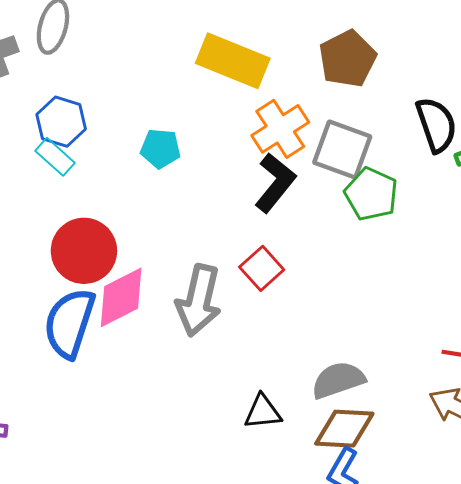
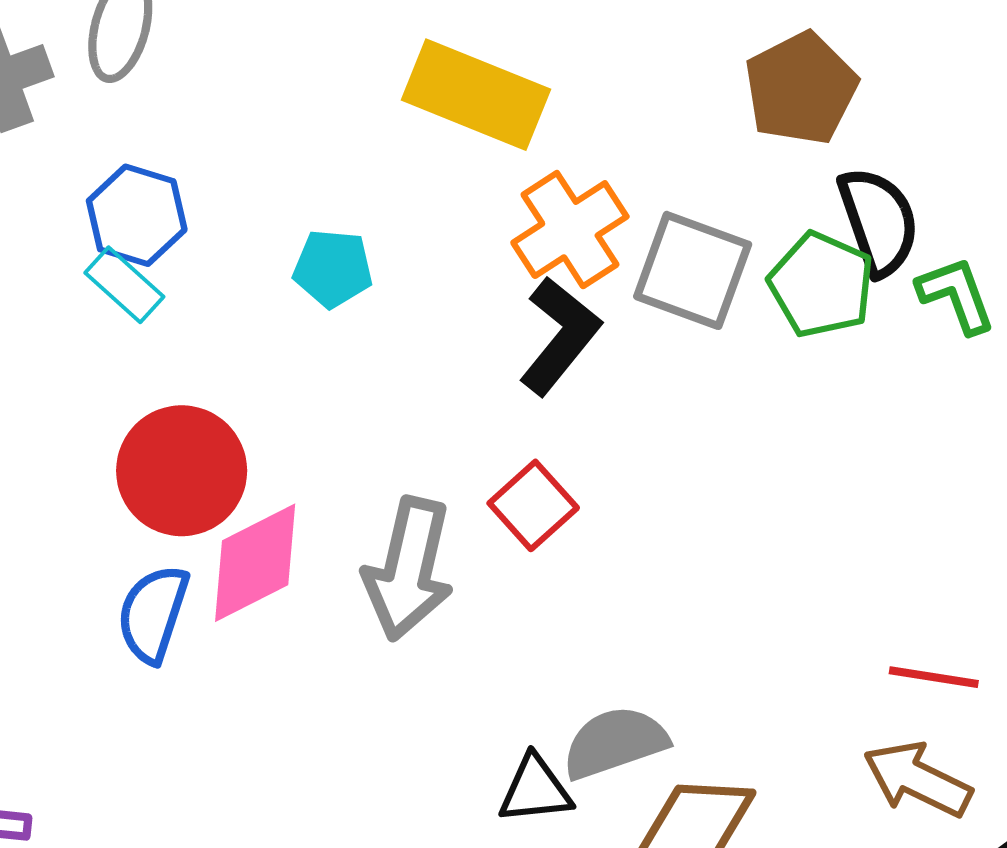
brown pentagon: (347, 59) -> (801, 89), moved
green pentagon: (371, 194) -> (821, 285), moved
blue semicircle: (69, 323) -> (153, 614), size x0.7
gray semicircle: (338, 380) -> (615, 743), moved

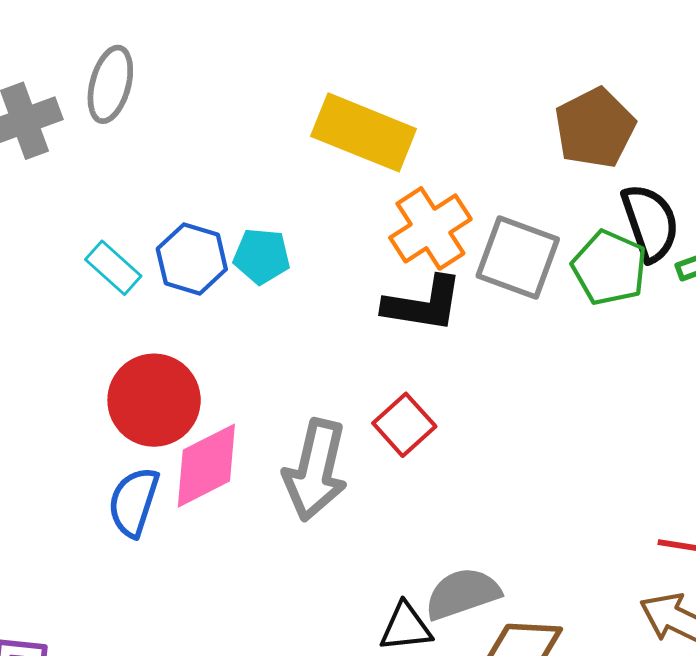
blue hexagon: (137, 215) -> (192, 259), moved
black L-shape: (560, 336) -> (423, 304), turned 60

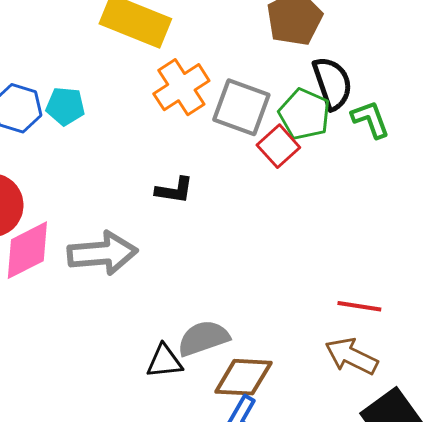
black L-shape: (423, 304) -> (174, 190), moved, size x0.7
red square: (404, 425) -> (278, 146), moved
gray arrow: (316, 470) -> (102, 253), turned -108

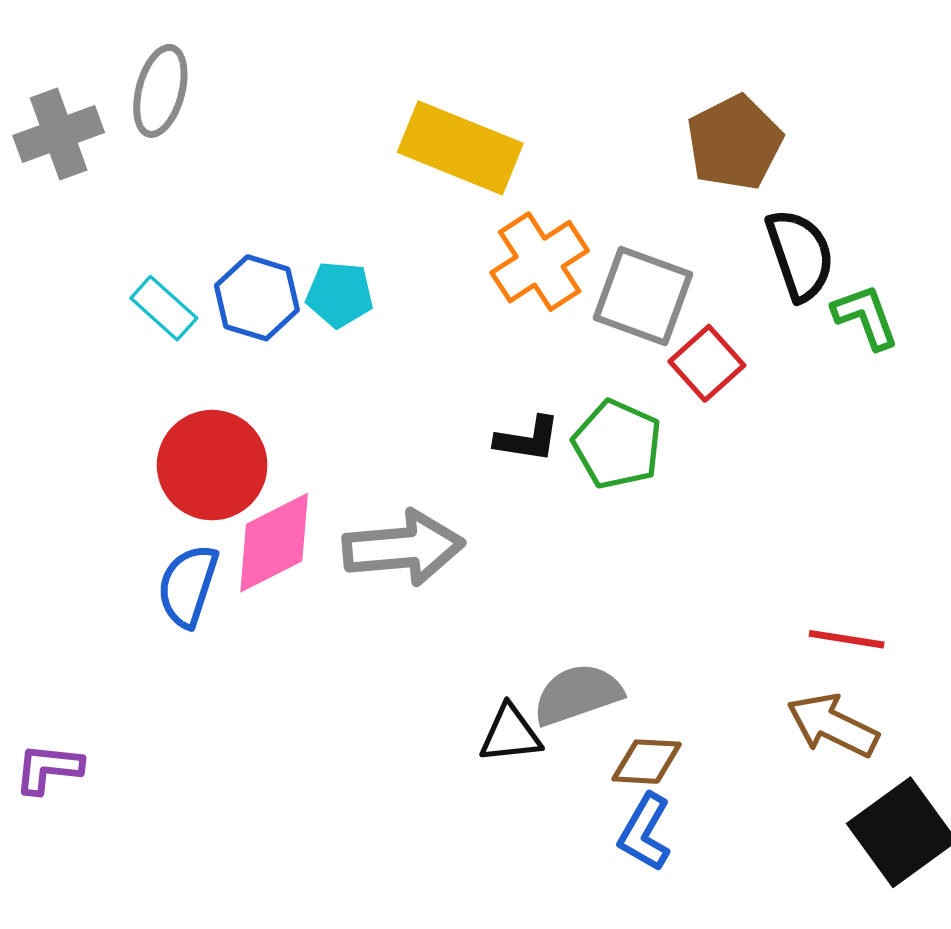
green pentagon: (304, 114) -> (617, 444), moved
brown diamond: (243, 377) -> (647, 762), size x0.7

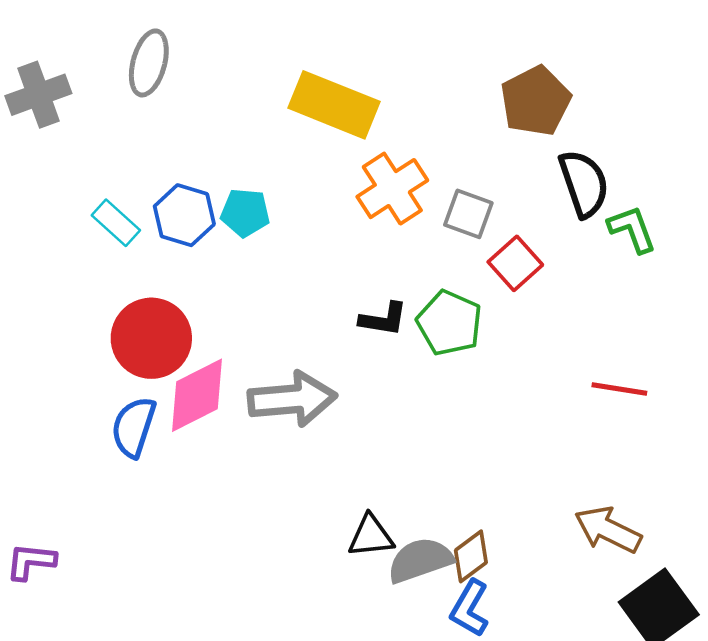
gray ellipse: (160, 91) -> (149, 63), moved
gray square: (643, 296) -> (468, 214), size x0.7
red line: (847, 639) -> (619, 389), moved
gray semicircle: (578, 694) -> (420, 560), moved
brown diamond: (647, 762) -> (471, 556), turned -40

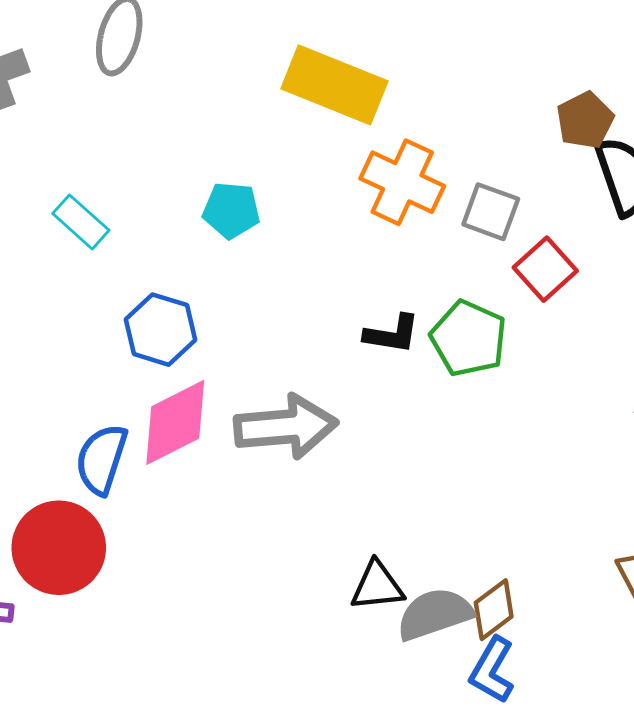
brown pentagon: (536, 101) -> (585, 120), moved, size x0.7
orange cross: (392, 189) -> (402, 182), turned -32
blue hexagon: (184, 215) -> (161, 330), moved
red circle: (151, 338) -> (59, 548), moved

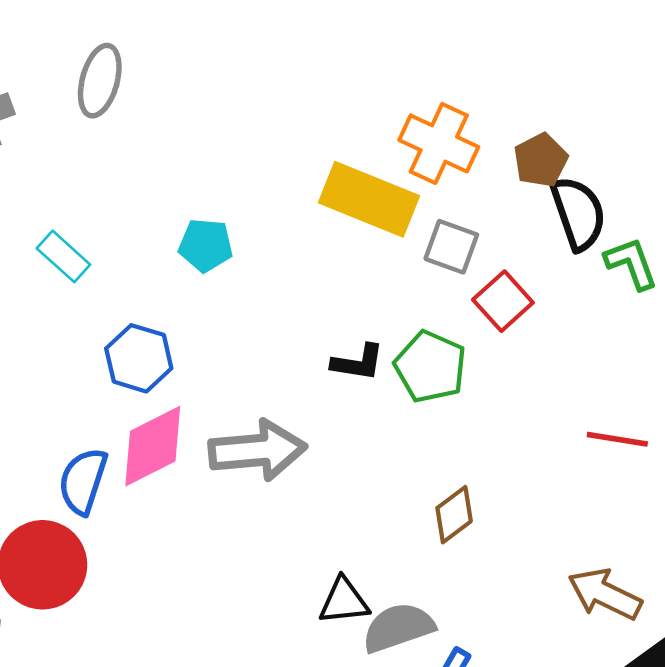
yellow rectangle: (334, 85) -> (369, 199), moved
orange cross: (402, 182) -> (439, 143), moved
brown diamond: (494, 610) -> (454, 515), moved

